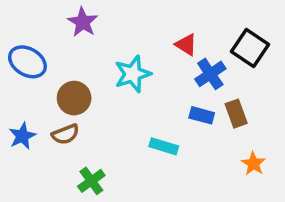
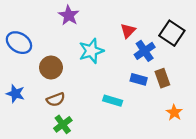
purple star: (83, 22) -> (69, 15), moved
red triangle: (186, 45) -> (128, 31), turned 42
brown semicircle: (65, 134) -> (56, 99), moved
blue star: (22, 136) -> (15, 94), turned -30

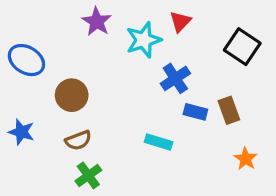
red triangle: (128, 31) -> (180, 22), moved
cyan star: (91, 51) -> (144, 40), moved
blue cross: (145, 51) -> (175, 78), moved

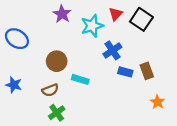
black square: (242, 47) -> (141, 19), moved
brown circle: (72, 95) -> (57, 61), moved
cyan rectangle: (159, 142) -> (80, 79), moved

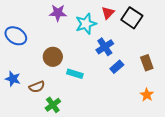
purple star: (62, 14) -> (58, 13), turned -30
brown rectangle: (147, 71) -> (147, 63), moved
blue rectangle: (125, 72) -> (117, 67), turned -56
brown semicircle: (50, 90) -> (37, 87), moved

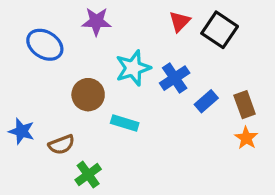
cyan star: (86, 24) -> (133, 68), moved
blue ellipse: (16, 36) -> (45, 45), moved
blue rectangle: (117, 67) -> (206, 101), moved
orange star: (147, 95) -> (246, 138), moved

